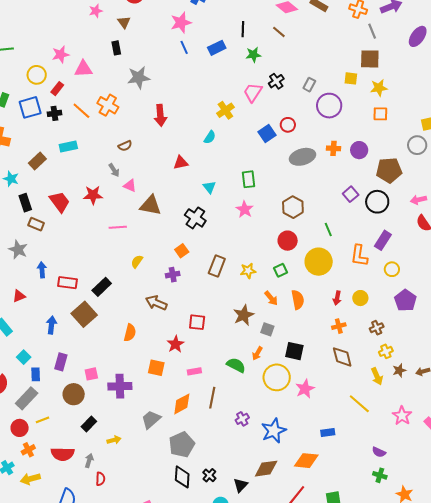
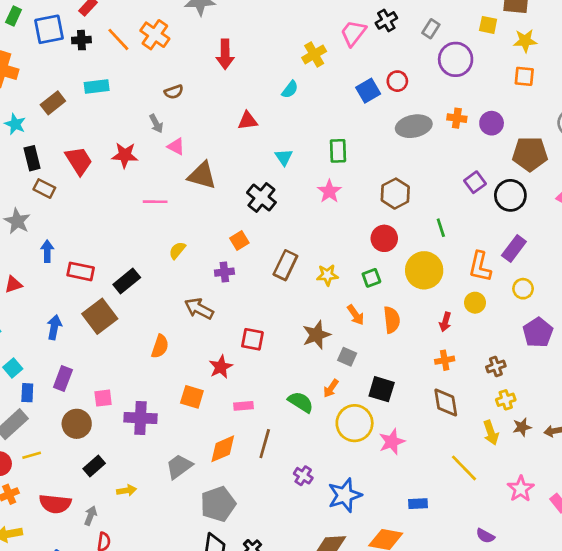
yellow circle: (360, 298) -> (475, 303), moved
purple cross: (242, 419) -> (303, 476), turned -32

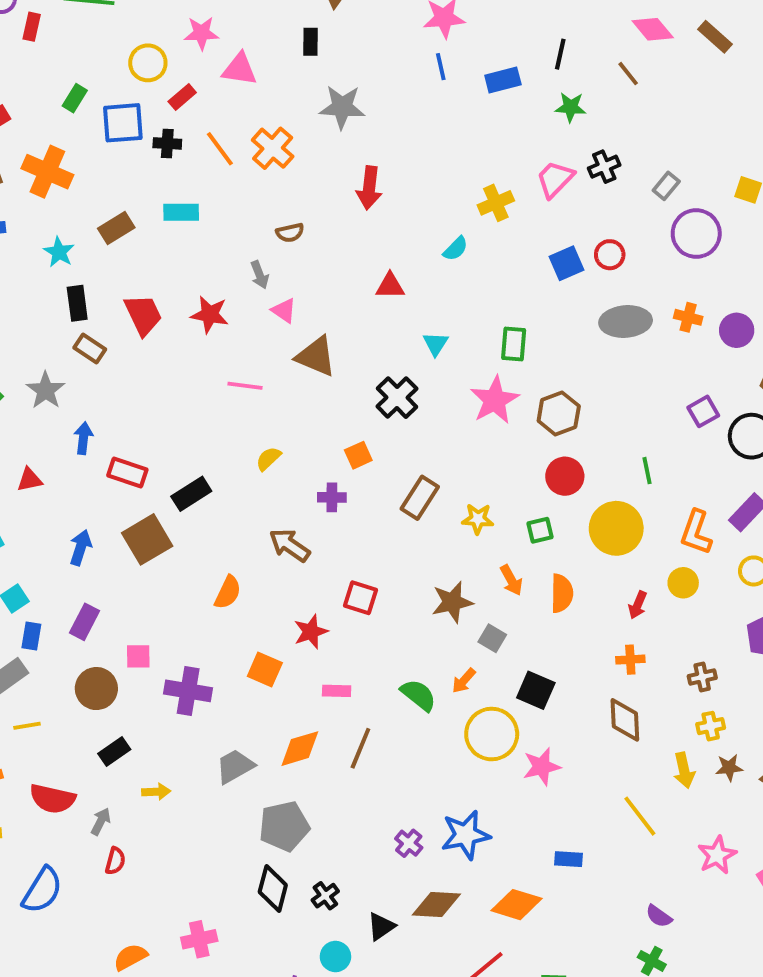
pink star: (329, 191) -> (495, 400), size x1.4
brown hexagon: (395, 194) -> (559, 414), moved
purple cross: (303, 476) -> (409, 843), moved

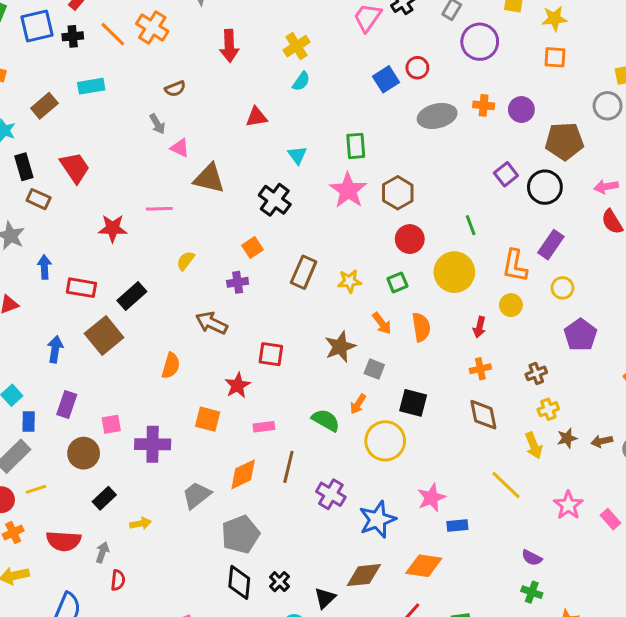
yellow cross: (496, 203) -> (297, 46), moved
red star: (210, 315) -> (113, 228), moved
pink star: (542, 767) -> (431, 498), moved
purple cross: (409, 843) -> (331, 494), moved, size x1.4

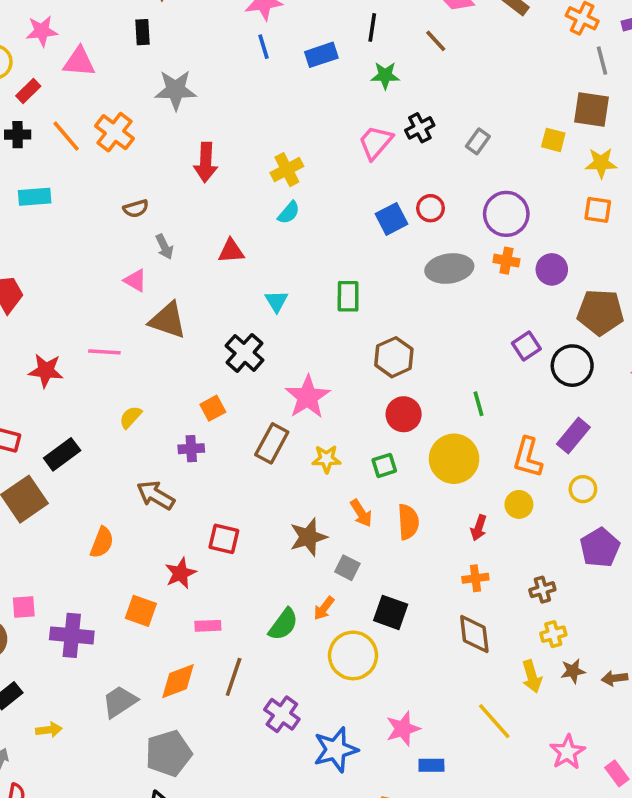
purple circle: (480, 42) -> (506, 214), moved
gray arrow: (157, 124) -> (164, 247), moved
pink star: (348, 190) -> (308, 397), moved
green semicircle: (326, 420) -> (283, 624), turned 92

